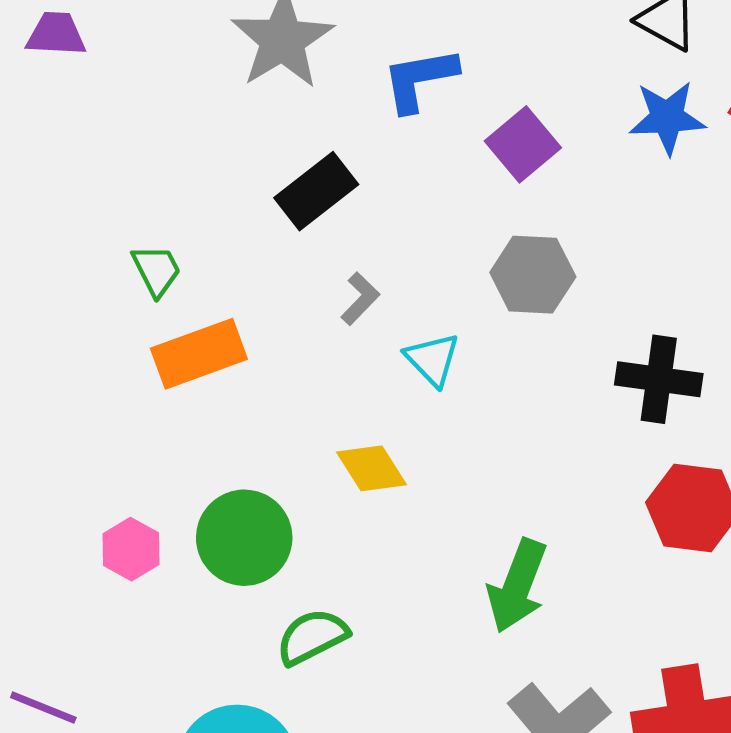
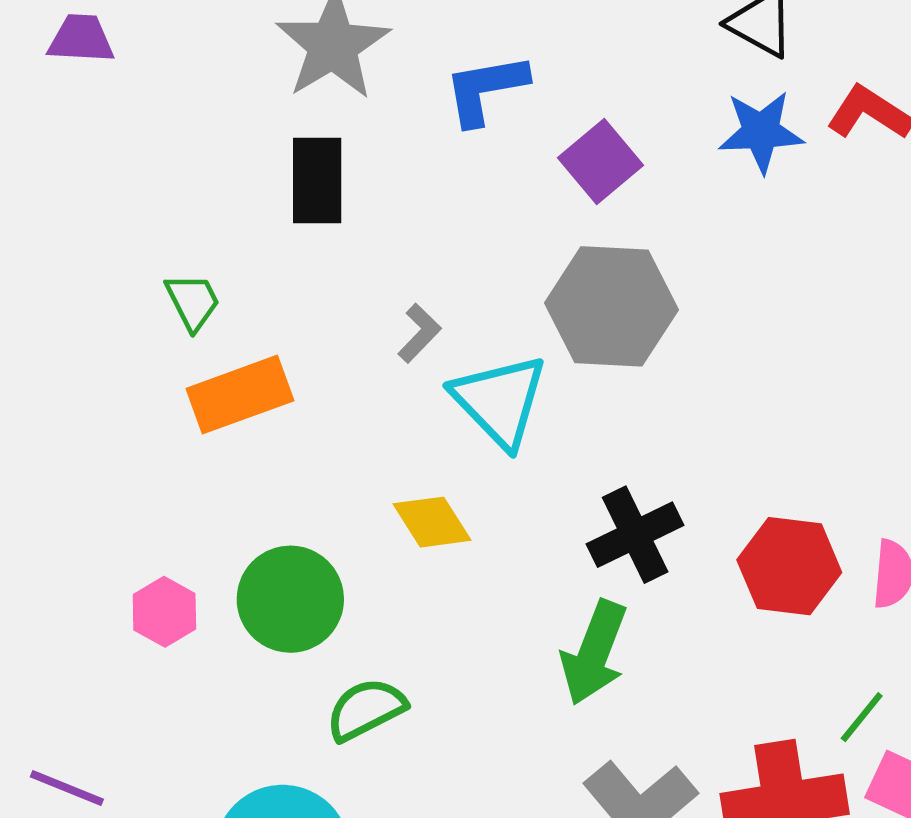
black rectangle: (316, 191) -> (317, 180), moved, turned -52
gray hexagon: (533, 275) -> (611, 306), size x1.4
cyan triangle: (432, 359) -> (500, 401), size x1.6
black cross: (659, 379) -> (635, 535), moved, turned -34

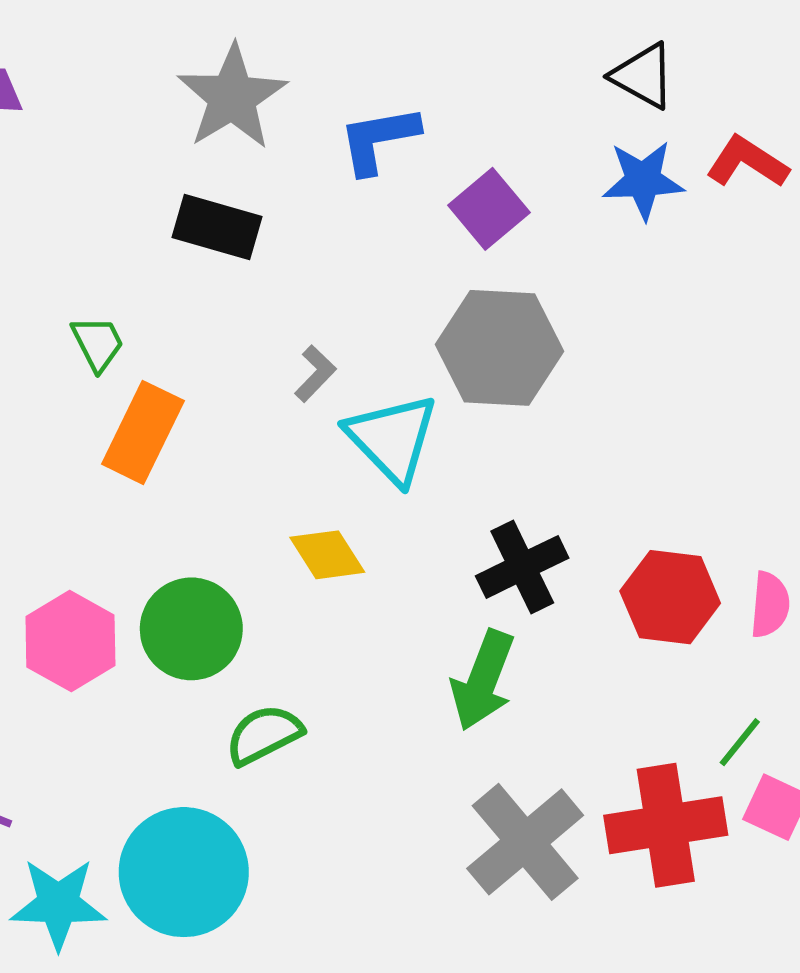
black rectangle: (317, 180) -> (217, 227), turned -74
orange rectangle: (240, 395) -> (143, 432), turned -44
pink hexagon: (164, 612) -> (70, 641), size x1.5

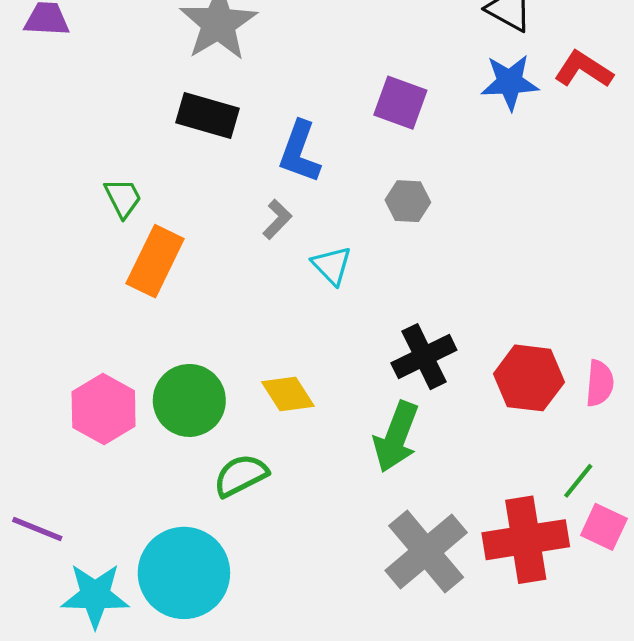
blue L-shape: (379, 139) -> (300, 152), moved, turned -60
purple square: (489, 209) -> (400, 103), turned -30
gray hexagon: (500, 348) -> (408, 201), size x0.5
cyan triangle: (392, 439) -> (332, 265), size x0.6
yellow diamond: (327, 555) -> (288, 394), moved

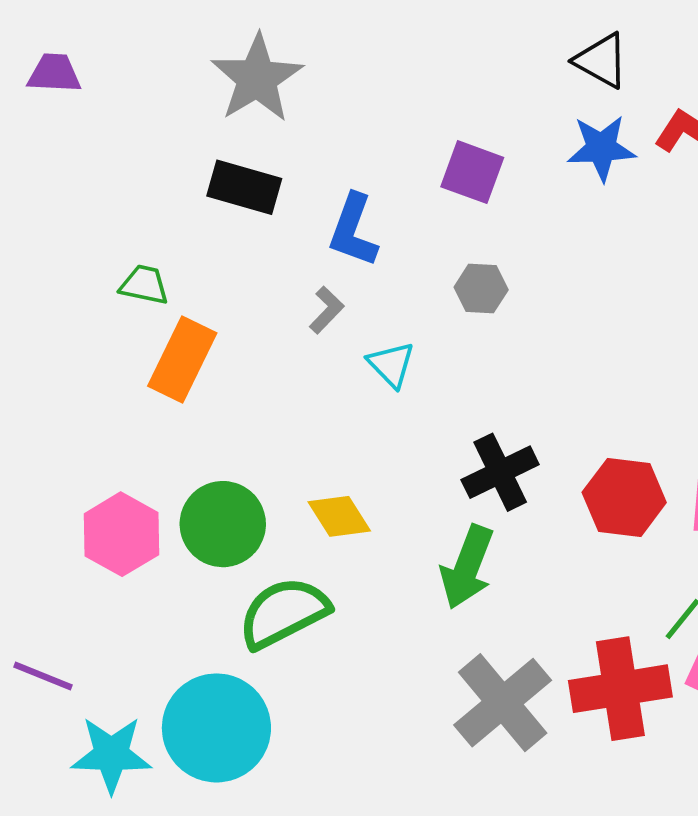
green trapezoid: (123, 198) -> (144, 285), turned -51
green semicircle: (241, 475) -> (284, 613), size x1.4

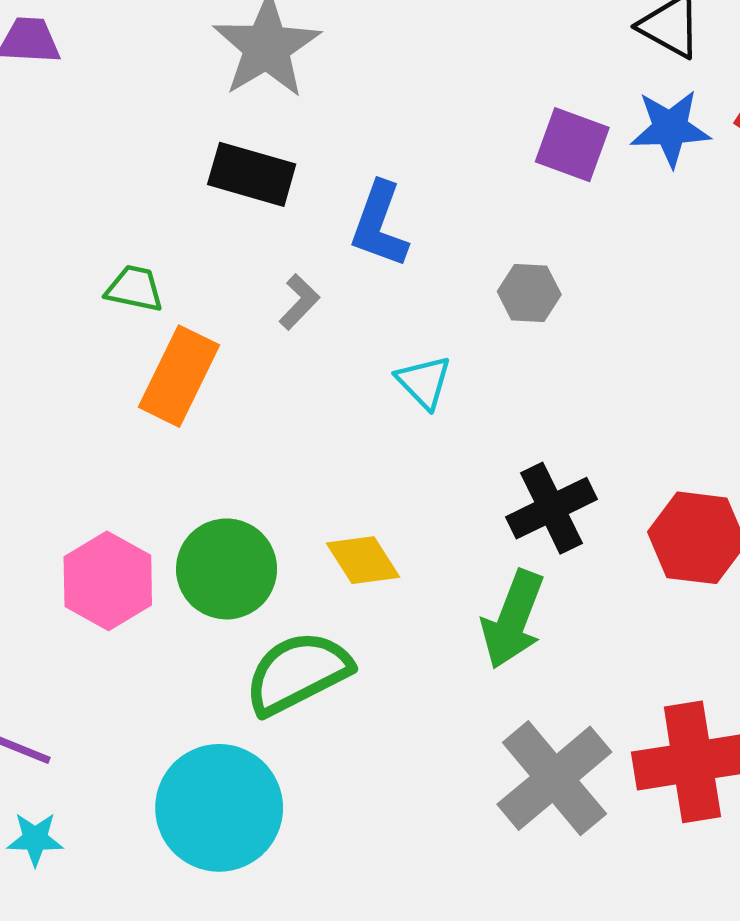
purple square: (472, 172) -> (572, 145), moved
gray L-shape: (327, 310) -> (299, 302), moved
cyan star: (111, 755) -> (35, 839), moved, size x0.6

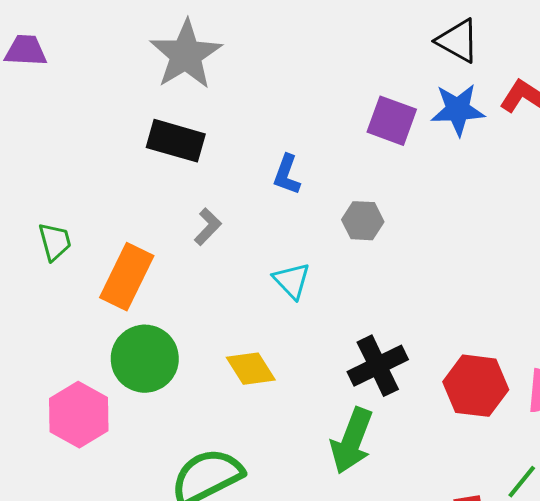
blue L-shape: (379, 225) -> (287, 175), moved, size x0.7
green trapezoid: (135, 289) -> (55, 242), moved, turned 63
yellow diamond: (363, 560) -> (251, 369), moved
green circle: (227, 569) -> (145, 359), moved

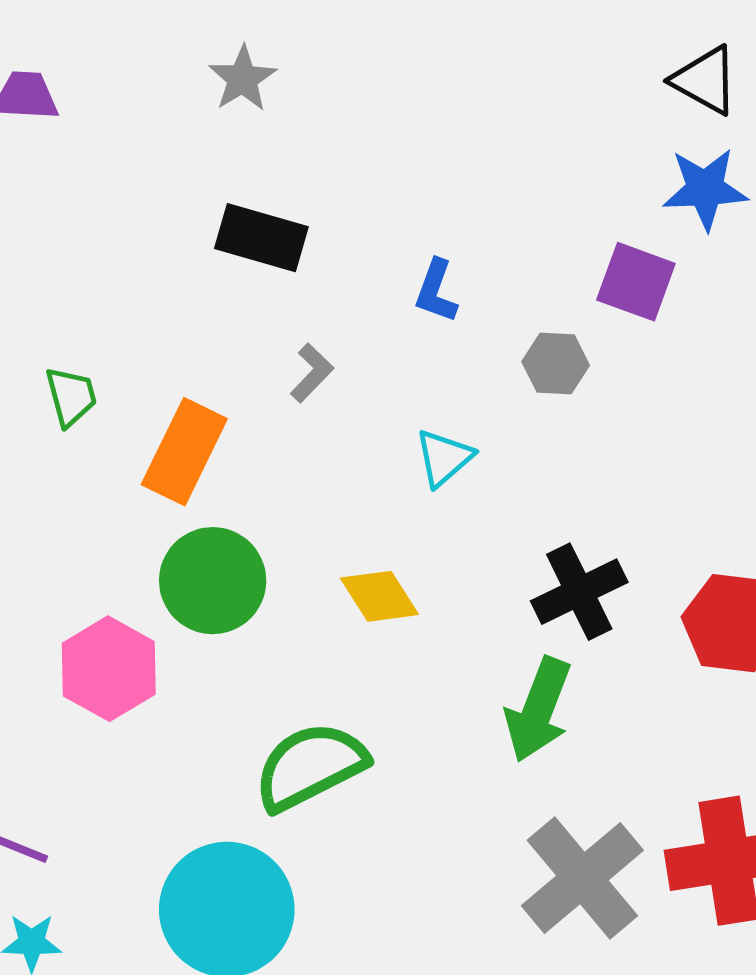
gray star: (186, 55) -> (243, 79), moved, size x0.6
purple square: (392, 121) -> (636, 282), moved
cyan triangle: (292, 281) -> (444, 458), turned 33

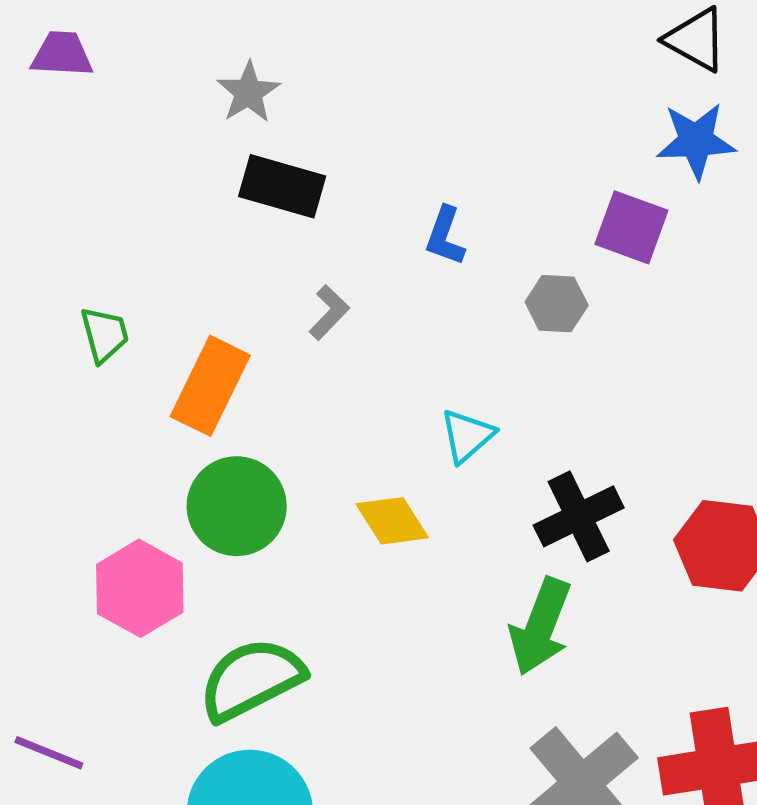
gray star: (243, 79) -> (248, 92), moved
cyan triangle: (444, 458) -> (467, 436), moved
green semicircle: (310, 766) -> (251, 679), moved

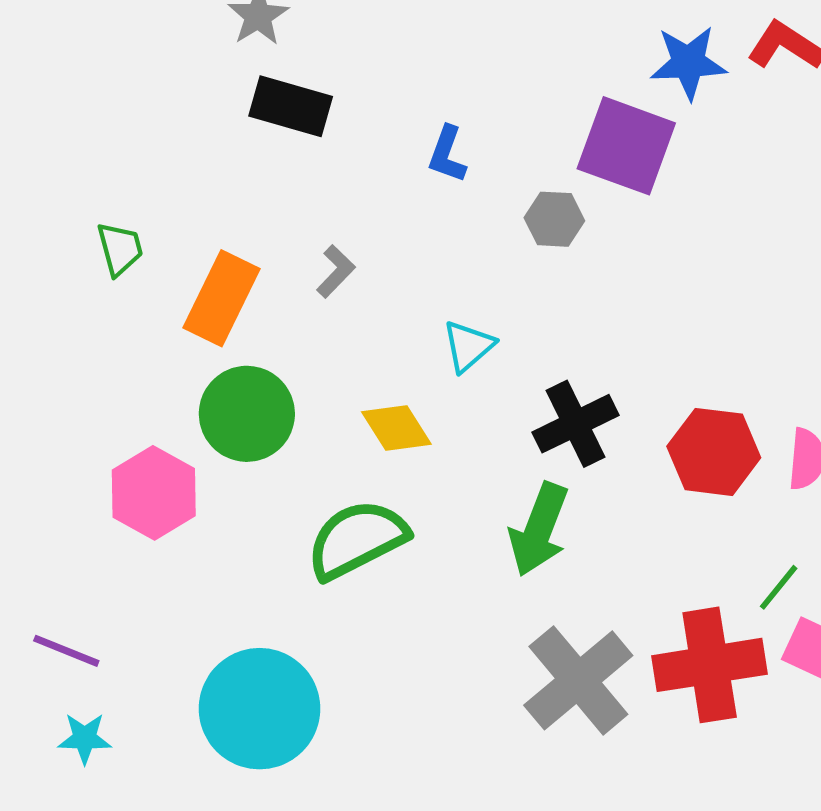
purple square: (631, 227) -> (626, 146), size x1.4
gray L-shape: (329, 312) -> (336, 271), moved
green semicircle: (251, 679) -> (357, 539), moved

